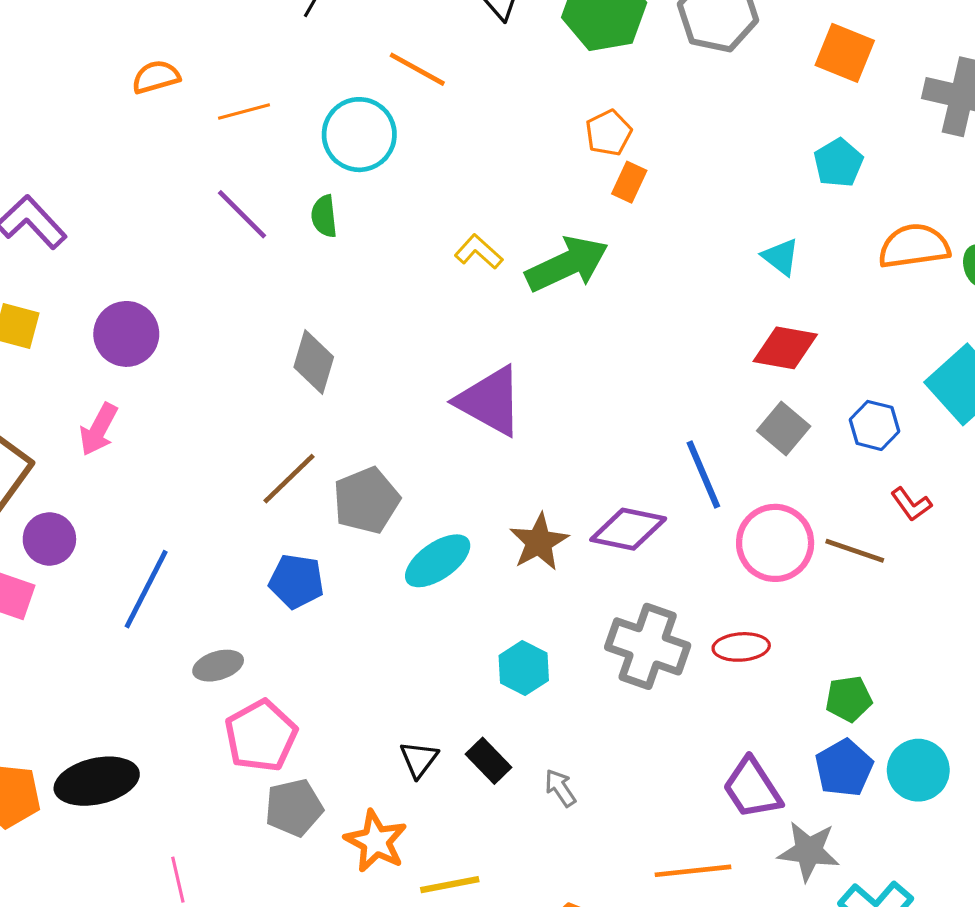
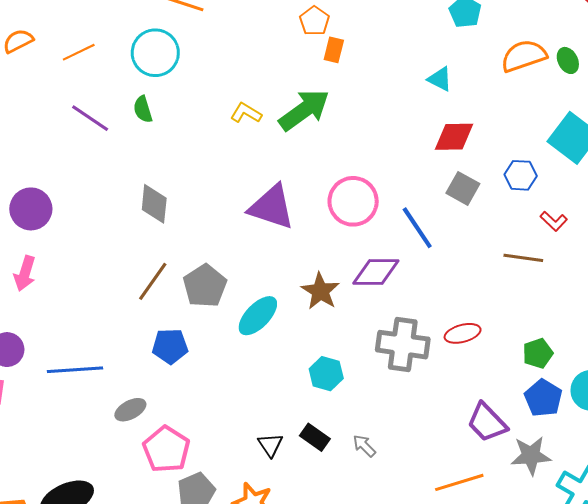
pink circle: (775, 543) -> (353, 201), moved
blue line: (146, 589) -> (75, 370), turned 70

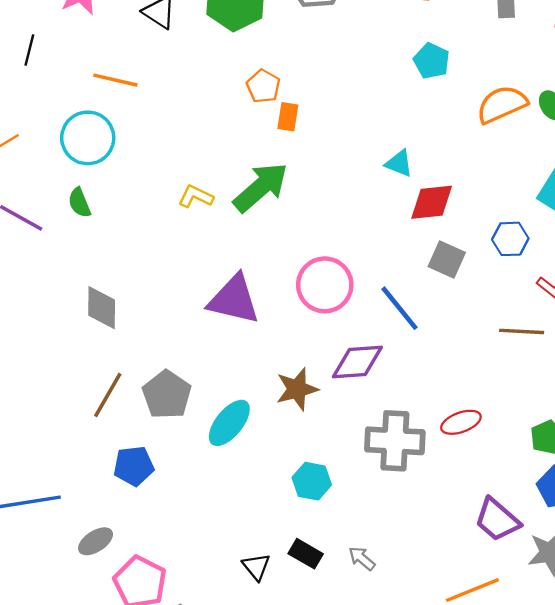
cyan triangle: (440, 79) -> (399, 163), moved
brown star: (320, 291) -> (297, 389), turned 30

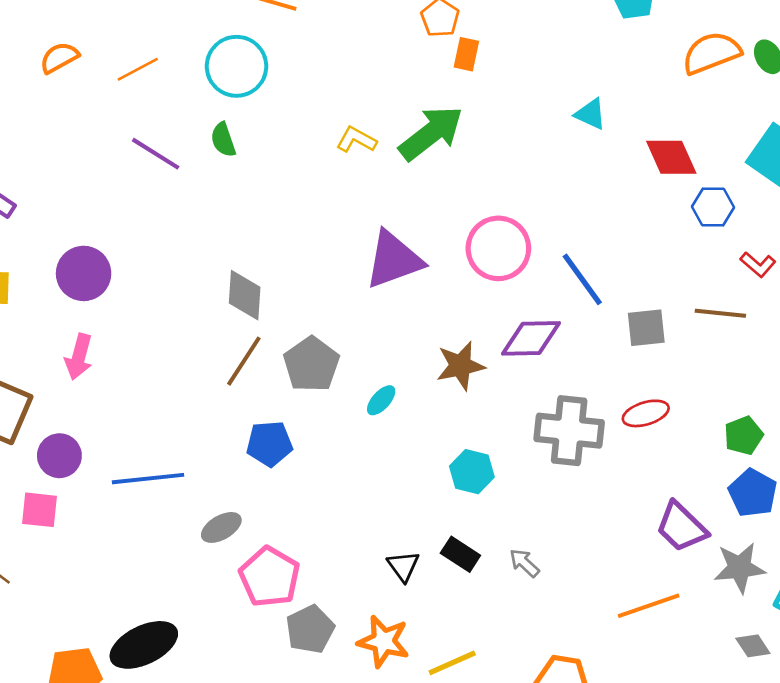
red diamond: (432, 202) -> (671, 157), moved, turned 69
gray square: (447, 259) -> (646, 328), moved, turned -33
purple triangle: (234, 300) -> (394, 260), turned -36
gray diamond: (102, 308) -> (245, 295), moved
cyan ellipse: (229, 423) -> (381, 400), size x0.6

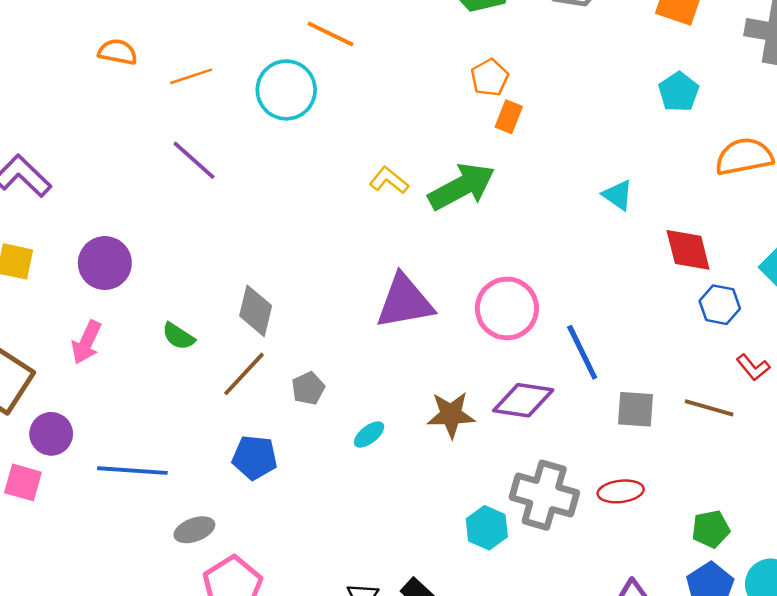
orange semicircle: (59, 58) -> (118, 52), turned 30
green semicircle: (223, 140) -> (178, 336), moved, turned -48
gray pentagon: (311, 364) -> (308, 388), size x0.6
cyan hexagon: (472, 472) -> (487, 528), moved

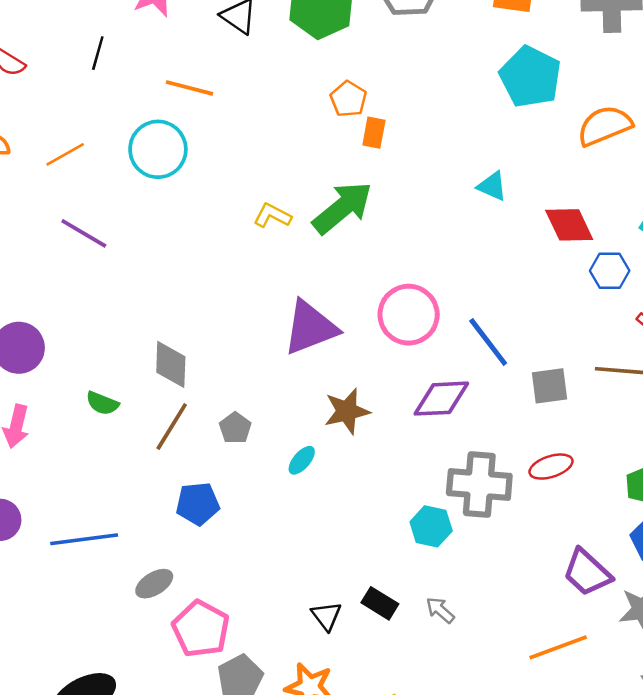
cyan pentagon: (679, 92) -> (530, 77), size x1.6
brown star: (451, 415) -> (347, 411), moved

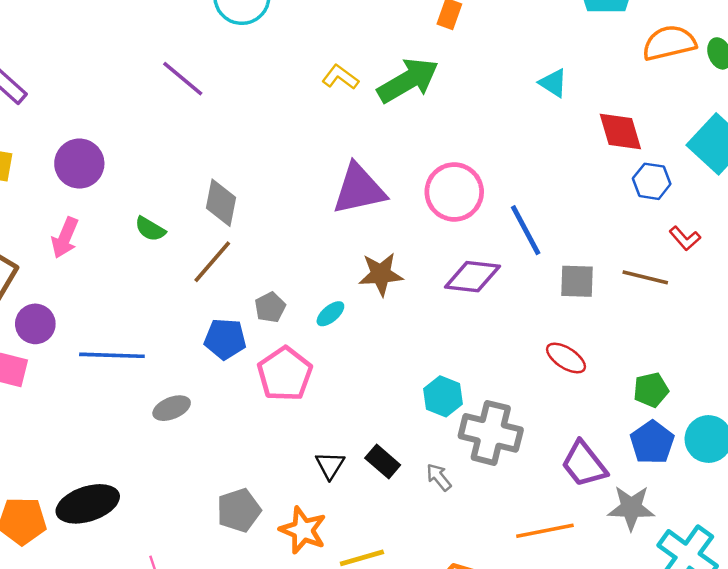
purple line: (84, 233) -> (183, 79), moved
gray pentagon: (235, 428) -> (270, 307), moved
red ellipse: (551, 467) -> (566, 358), turned 42
gray cross: (479, 485) -> (491, 433), moved
pink pentagon: (201, 629) -> (285, 374), moved

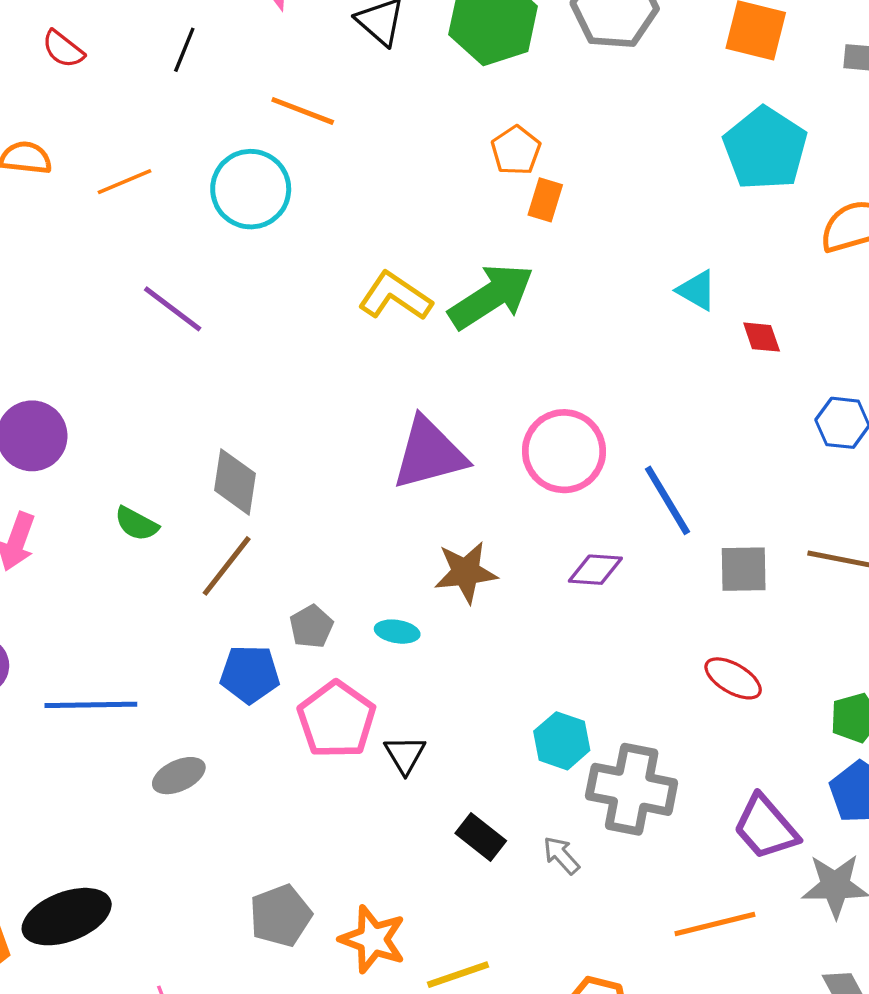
yellow L-shape: (340, 77) -> (395, 296), size x1.4
red diamond: (620, 131) -> (762, 337), moved, size x0.6
purple diamond: (472, 277) -> (595, 570), size x0.7
cyan ellipse: (330, 314) -> (397, 632), turned 52
black triangle: (330, 465) -> (405, 755), moved

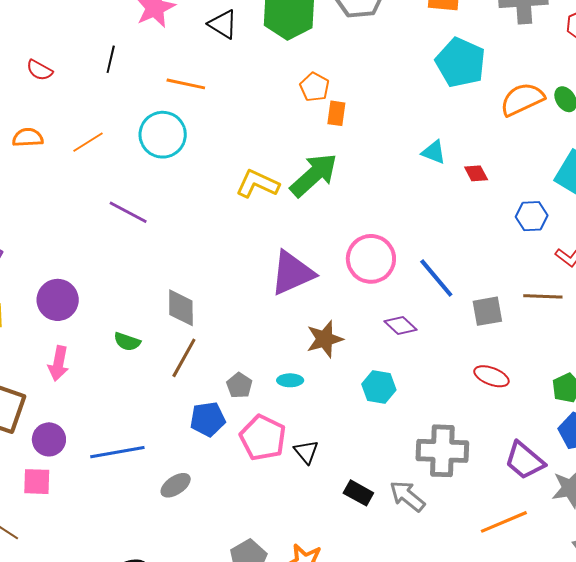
purple diamond: (595, 570) -> (401, 325), turned 48
cyan hexagon: (562, 741) -> (379, 387), moved
gray arrow: (561, 855) -> (407, 496), size x1.5

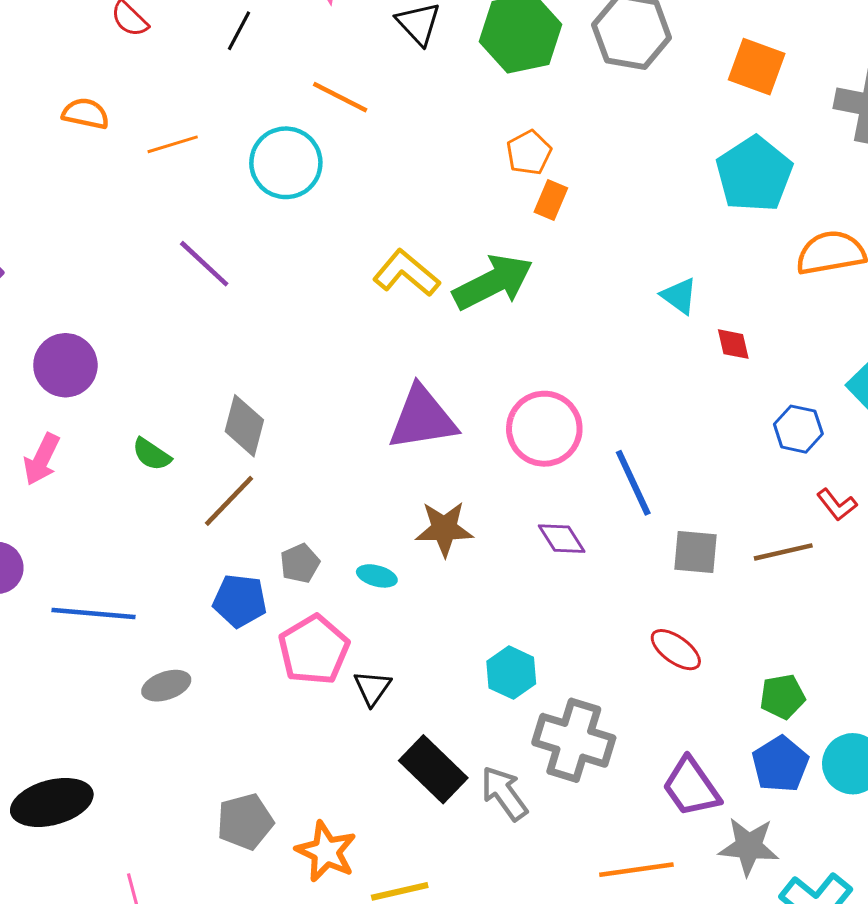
brown line: (543, 296) -> (783, 552), turned -30
cyan hexagon: (379, 387) -> (511, 673), moved
black rectangle: (358, 493) -> (433, 769), size x1.5

